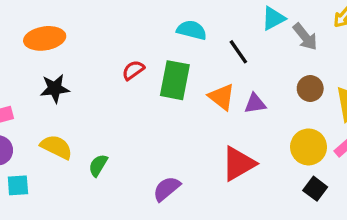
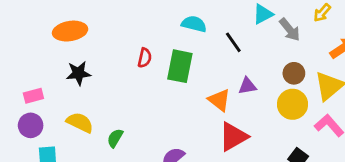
red semicircle: (133, 70) -> (145, 58), turned 138
orange triangle: (222, 97) -> (219, 100), moved
yellow circle: (309, 147) -> (292, 104), moved

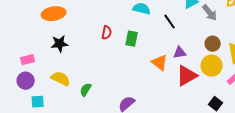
green rectangle: (180, 66) -> (132, 39), size x0.7
red triangle: (233, 137) -> (187, 76), moved

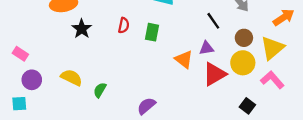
black line: (170, 22) -> (213, 21), moved
black star: (60, 44) -> (82, 29), moved, turned -30
pink rectangle: (28, 60) -> (20, 54), moved, turned 48
cyan square: (38, 102) -> (19, 104), moved

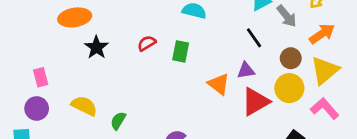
orange arrow: (284, 17) -> (322, 34), moved
red semicircle: (124, 25) -> (147, 43), turned -133
pink rectangle: (20, 54) -> (41, 77), moved, turned 42

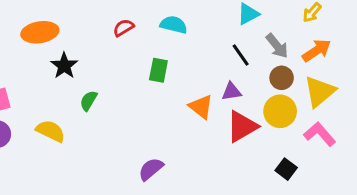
gray arrow: (287, 16) -> (277, 46), moved
red semicircle: (147, 43) -> (123, 28), moved
green semicircle: (118, 121) -> (89, 101), moved

